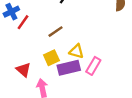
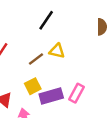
yellow triangle: (76, 51) -> (57, 51), moved

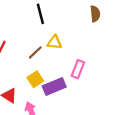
black line: (46, 20) -> (40, 14), turned -42
pink rectangle: (76, 93) -> (78, 69), moved

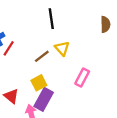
yellow triangle: (55, 42) -> (62, 48), turned 35
purple rectangle: (54, 86) -> (44, 99), moved, turned -45

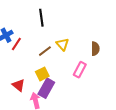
black line: (51, 19) -> (41, 18), moved
brown semicircle: (105, 24) -> (95, 49), moved

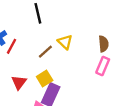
pink rectangle: (80, 70) -> (103, 66), moved
red triangle: (18, 85) -> (19, 82), moved, turned 32

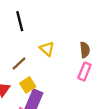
brown line: (45, 52) -> (19, 64), moved

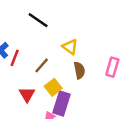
black line: (20, 21) -> (38, 20), turned -36
brown semicircle: (85, 50) -> (79, 70), moved

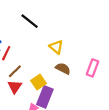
brown line: (42, 65) -> (15, 71), moved
brown semicircle: (79, 70) -> (63, 69), turned -56

